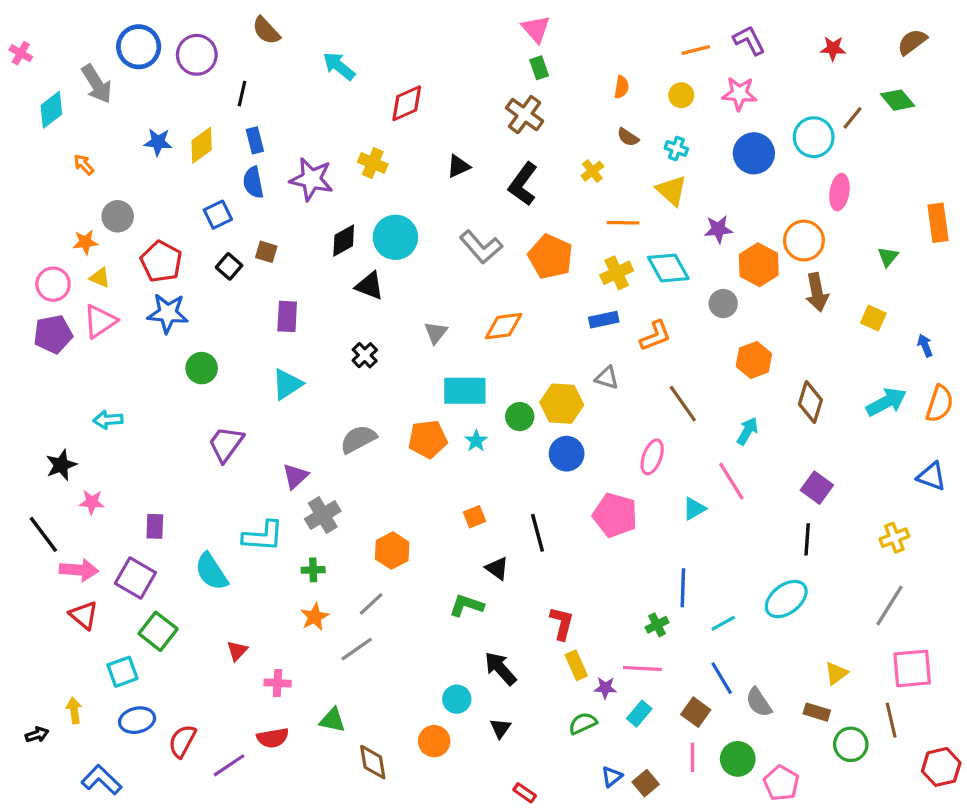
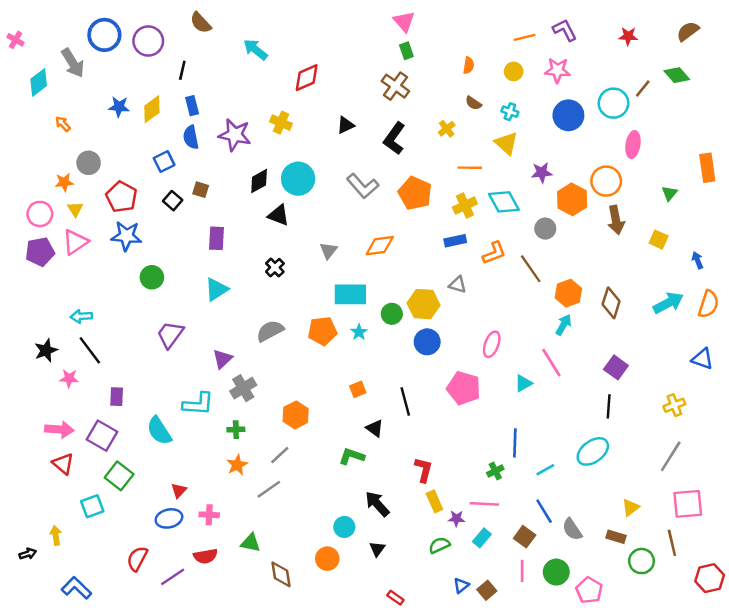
yellow triangle: (100, 278) -> (75, 209), turned 35
orange hexagon: (754, 360) -> (568, 293), moved
brown line: (683, 404) -> (531, 269), moved
black line: (43, 534) -> (90, 350), moved
blue ellipse: (137, 720) -> (169, 518), moved

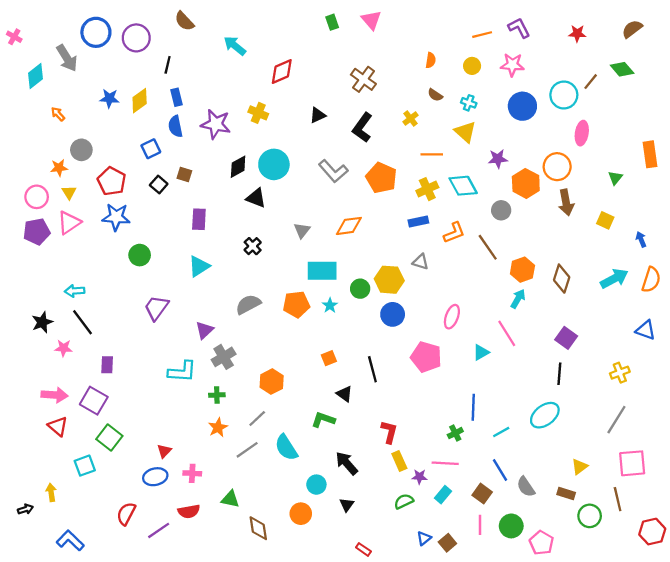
green rectangle: (406, 51) -> (332, 22), moved
cyan semicircle: (159, 431) -> (286, 448), moved

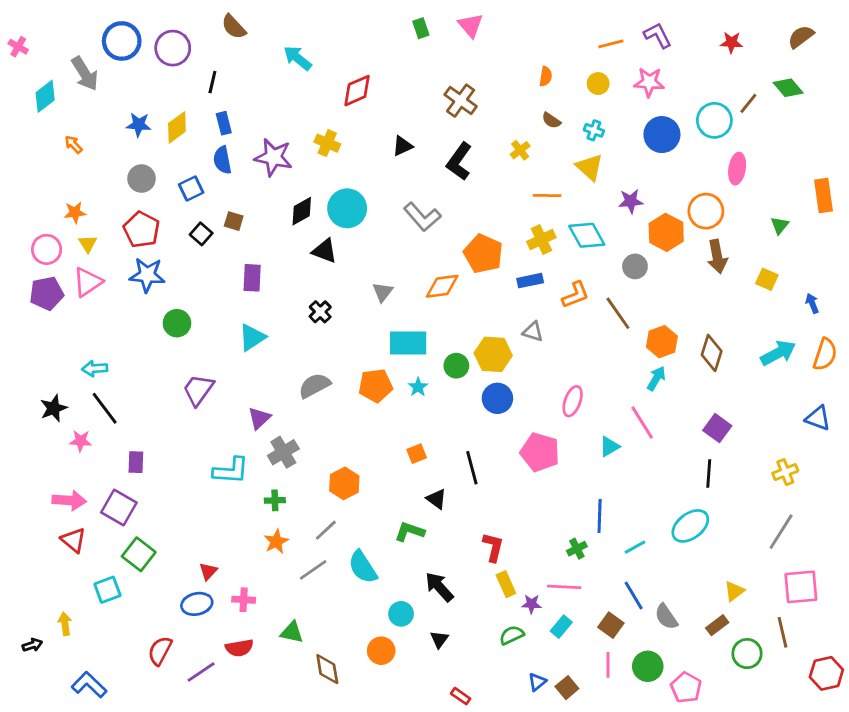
gray circle: (81, 150) -> (142, 179), moved
orange pentagon: (381, 178) -> (483, 254), moved
brown rectangle: (566, 494) -> (717, 625), turned -54

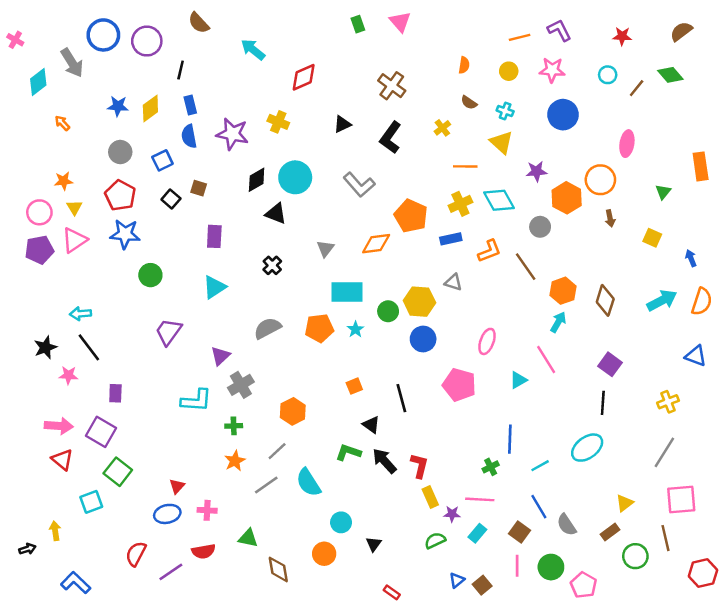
cyan circle: (714, 120) -> (608, 75), moved, size x0.6
brown arrow: (717, 257) -> (610, 218), size x0.6
black arrow: (439, 587) -> (384, 461), moved

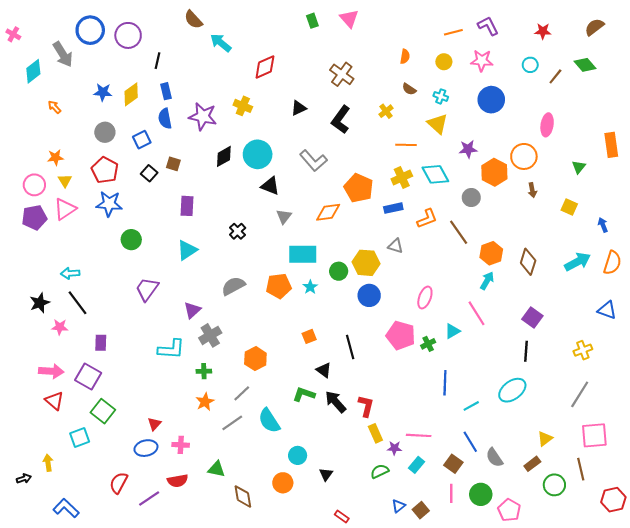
brown semicircle: (199, 23) -> (193, 20), moved
black triangle: (276, 214) -> (270, 186), moved
green cross: (491, 467) -> (428, 344), moved

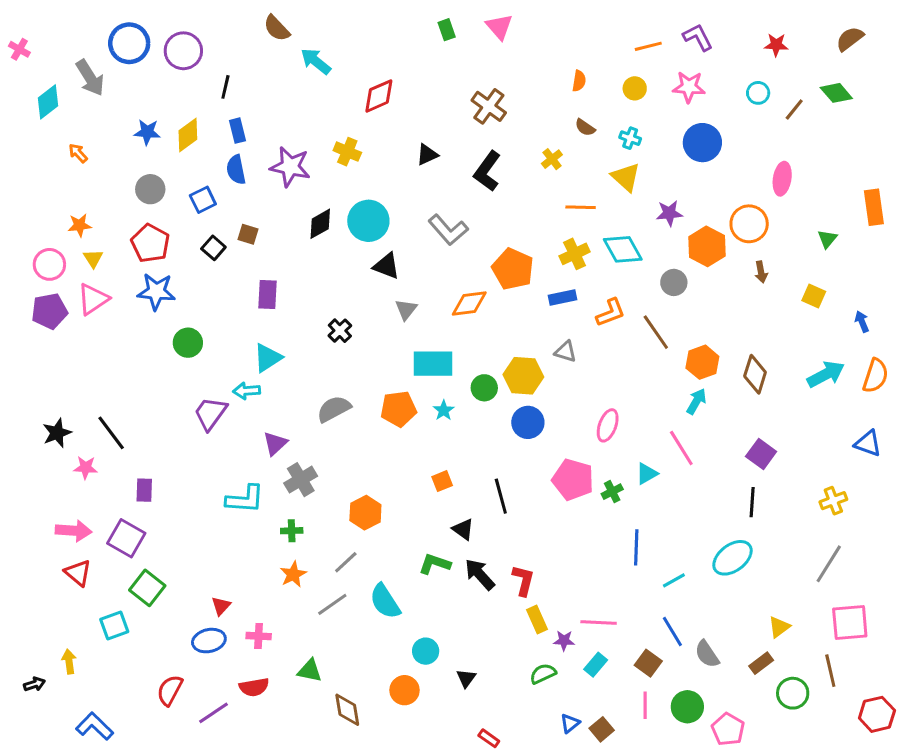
cyan arrow: (70, 273) -> (247, 391), moved

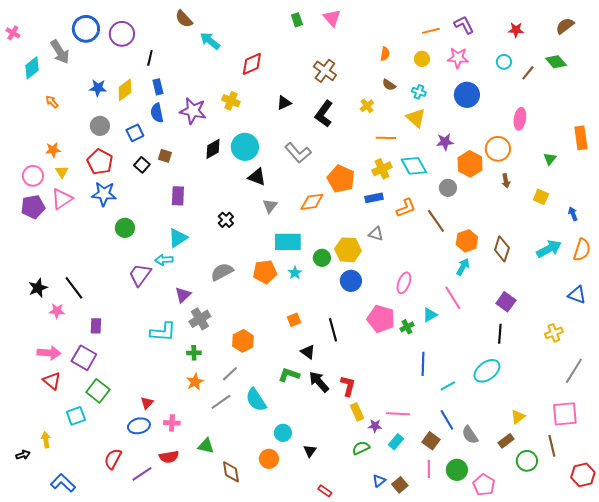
gray line: (829, 564) -> (574, 371), moved

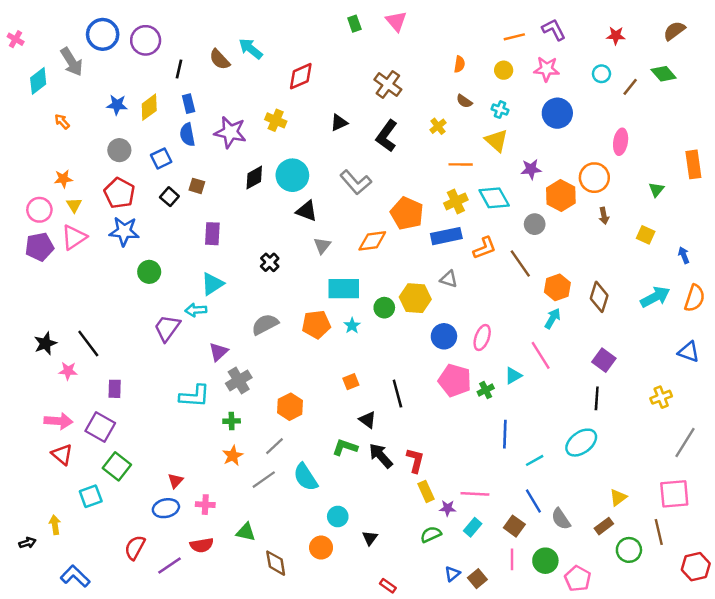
brown semicircle: (184, 19) -> (220, 59), moved
blue rectangle: (374, 198) -> (446, 236), size x1.4
blue circle: (351, 281) -> (444, 336), moved

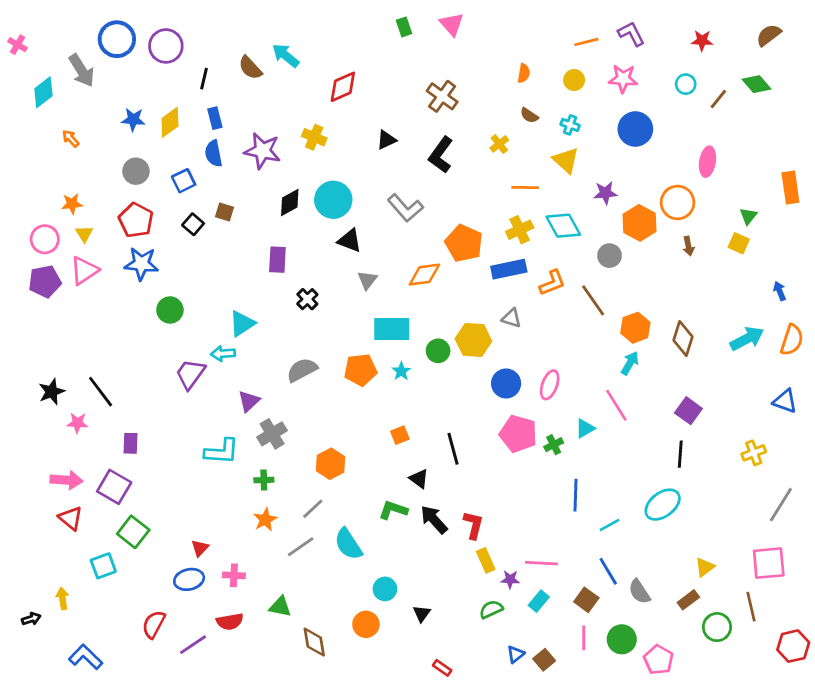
purple rectangle: (212, 234) -> (277, 260), moved
yellow square: (646, 235) -> (739, 243), moved

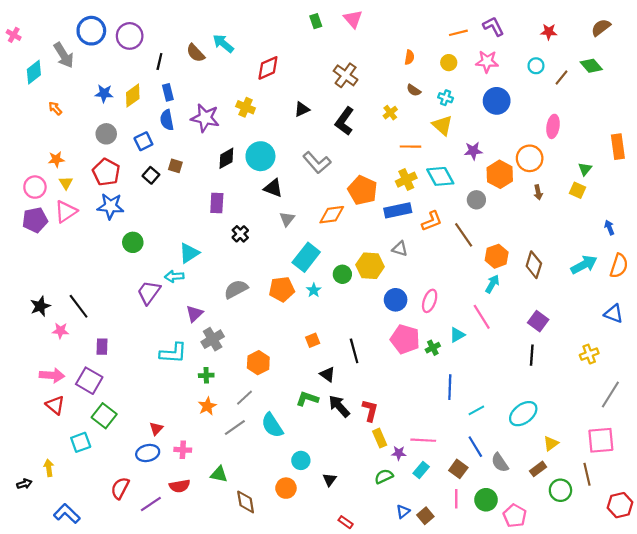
cyan rectangle: (392, 329) -> (306, 257), turned -52
cyan ellipse: (663, 505) -> (523, 414), moved

